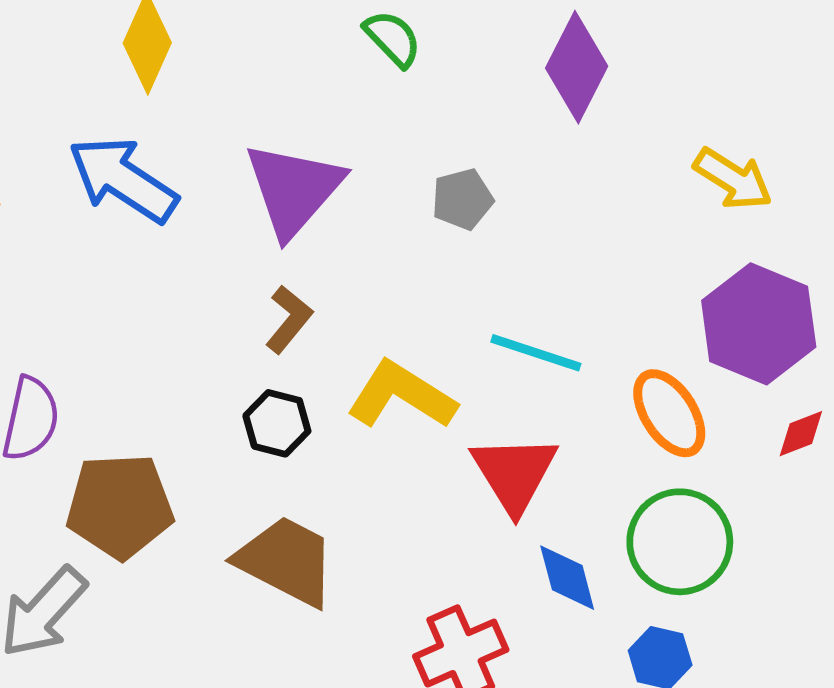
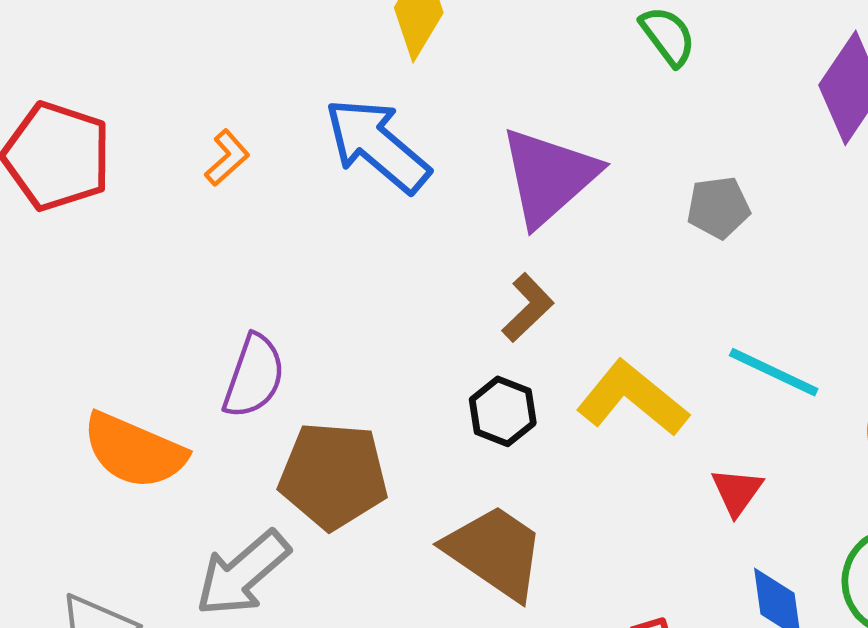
red triangle: (514, 473) -> (737, 492), size x0.6

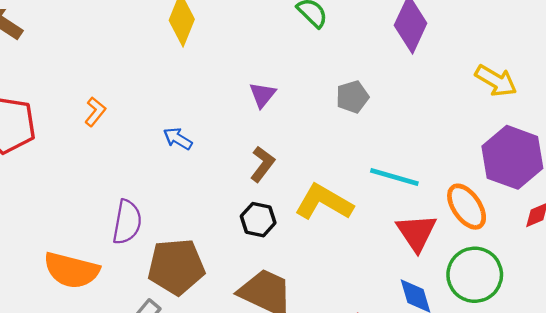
blue arrow: (377, 145) -> (178, 139), moved, size x0.5
purple triangle: (549, 176) -> (262, 95), size x0.5
red triangle: (737, 492) -> (416, 233), moved, size x1.5

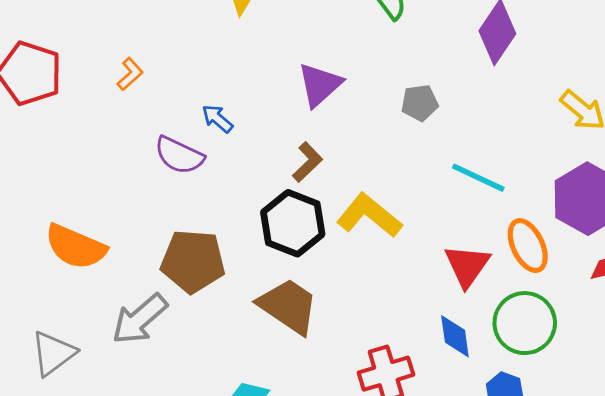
purple triangle: (262, 95) -> (320, 85), size x1.5
cyan line: (394, 177) -> (478, 178), moved
black hexagon: (258, 220) -> (293, 223), size x1.6
purple semicircle: (127, 222) -> (179, 155), moved, turned 96

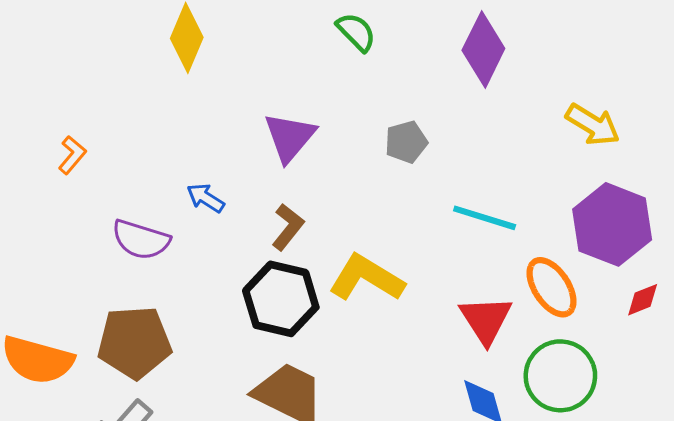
blue arrow: (217, 119) -> (206, 198), moved
brown pentagon: (193, 261) -> (134, 342), moved

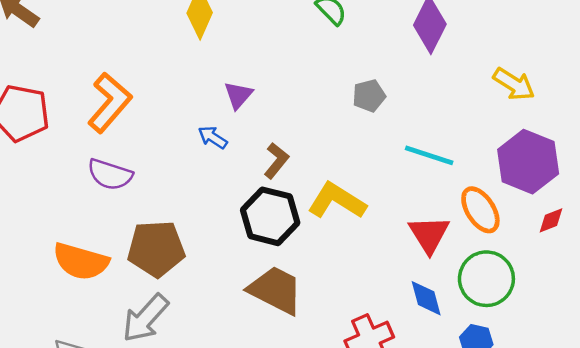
purple triangle: (290, 137) -> (238, 95), moved, size x0.7
orange L-shape: (72, 155) -> (110, 103), size x2.0
purple semicircle: (141, 240) -> (110, 174), moved

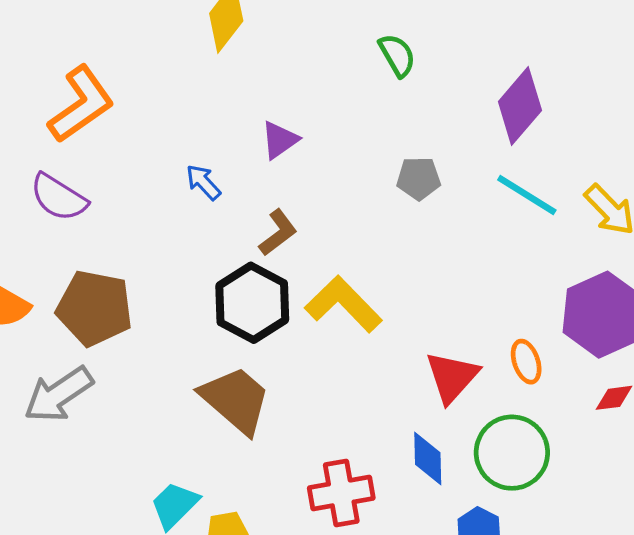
purple triangle: (238, 95) -> (280, 140), moved
cyan line: (429, 155) -> (527, 195), moved
orange ellipse: (480, 210) -> (526, 362), size x0.7

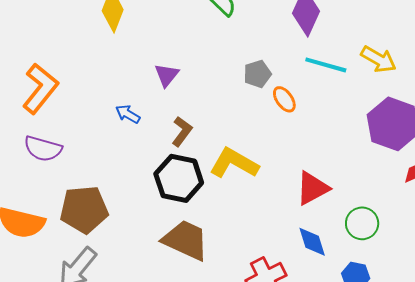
orange ellipse: (526, 362) -> (284, 99), moved
red triangle: (452, 377) -> (312, 188), turned 36
green circle: (512, 453) -> (362, 223), size x0.7

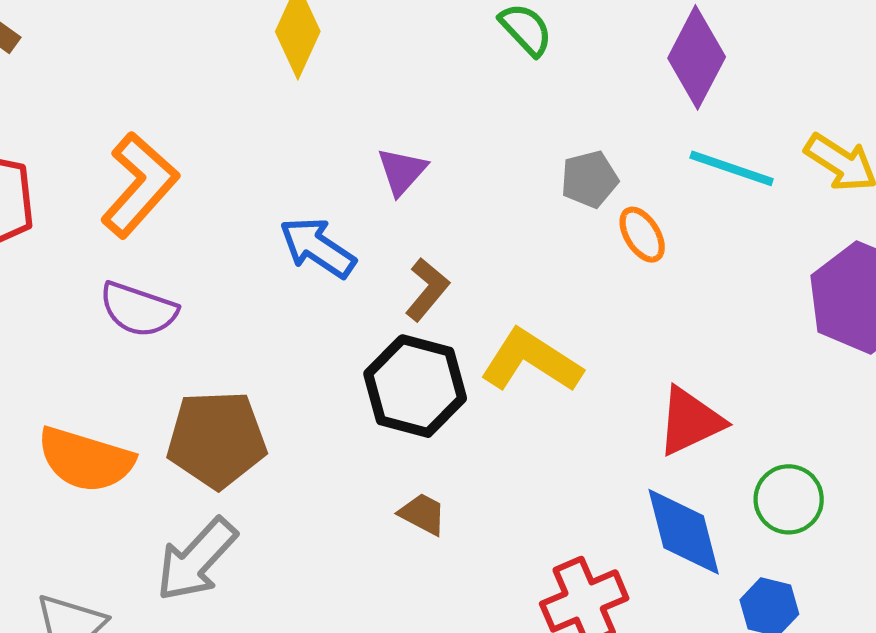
blue arrow: (128, 114) -> (317, 248), size x1.5
brown trapezoid: (186, 240) -> (423, 514), size x0.5
blue diamond: (312, 242) -> (684, 532), size x1.4

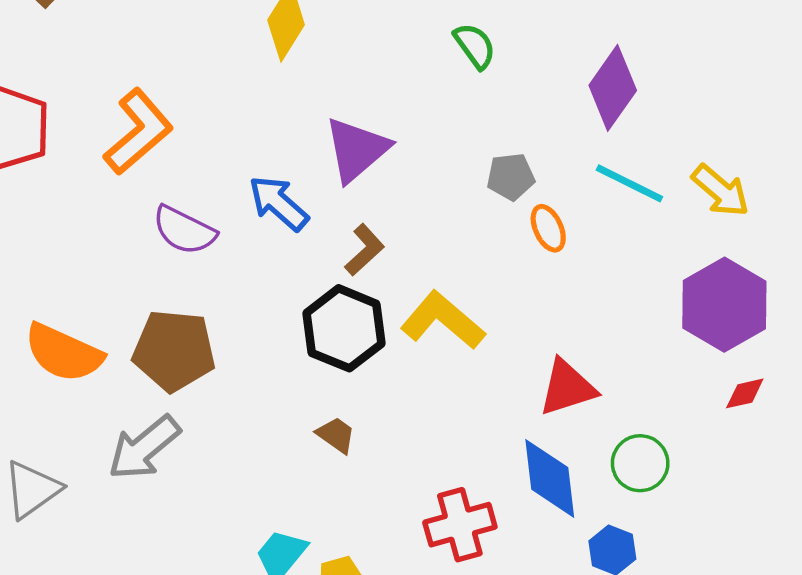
purple triangle: (402, 171) -> (357, 150), size x1.6
purple semicircle: (138, 310) -> (184, 230), moved

